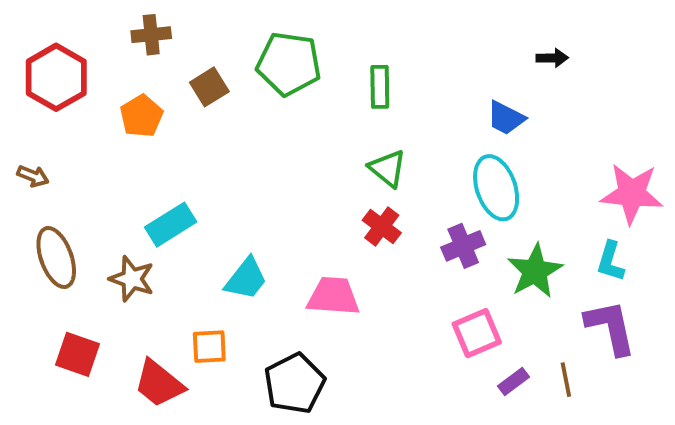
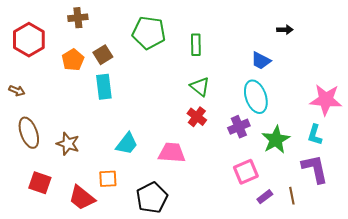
brown square: (209, 87) -> (103, 55), moved
cyan rectangle: (171, 225) -> (104, 87), moved, turned -65

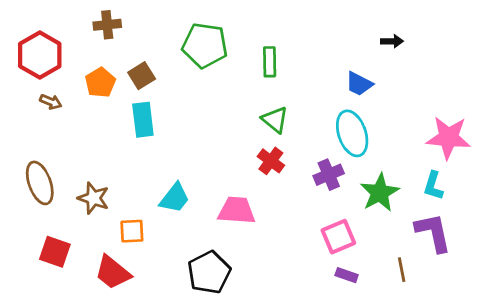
brown arrow: (17, 91) -> (51, 102), moved
orange square: (108, 179) -> (132, 231), moved
purple rectangle: (265, 197) -> (347, 275), moved, turned 56

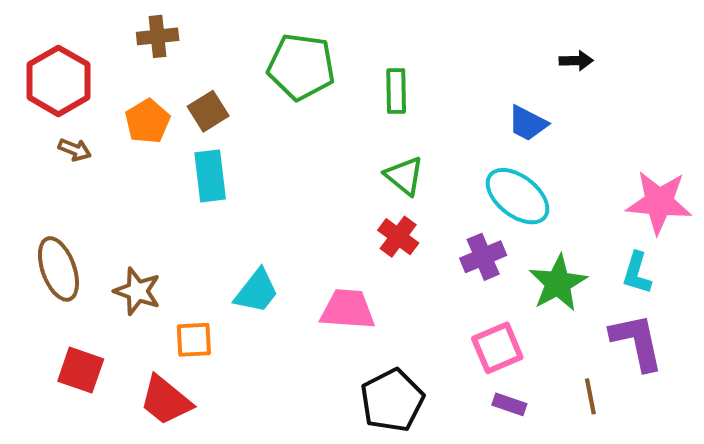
cyan ellipse: (352, 133) -> (518, 196), turned -33
black pentagon: (209, 272) -> (392, 400), moved

